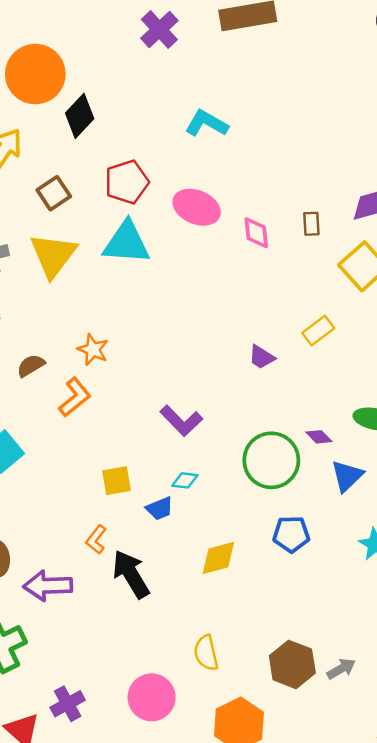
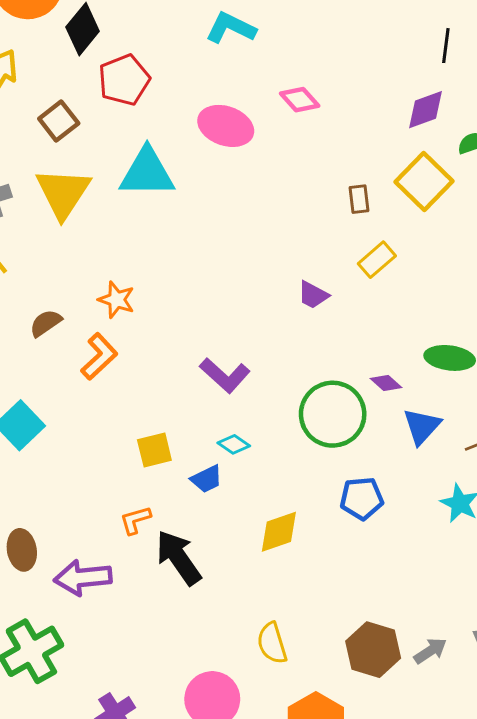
red pentagon: (127, 182) -> (124, 80), moved
brown rectangle: (311, 224) -> (359, 199), moved
pink diamond: (256, 233) -> (300, 100), moved, turned -32
cyan diamond: (185, 480) -> (234, 444), turned 32
orange L-shape: (96, 539) -> (135, 520), turned 40

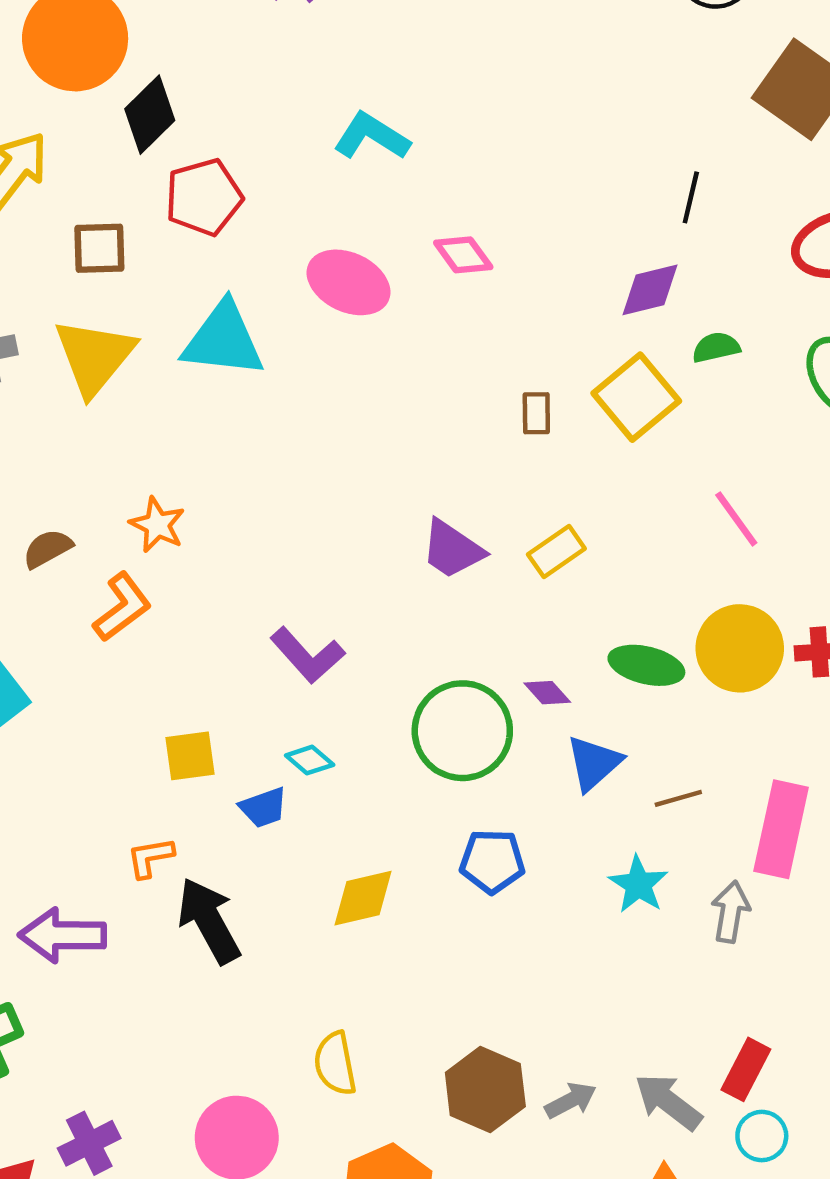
brown square: (59, 121) -> (99, 248), turned 30
yellow rectangle: (377, 260) -> (556, 551), moved
purple trapezoid: (313, 295) -> (452, 549), size x1.4

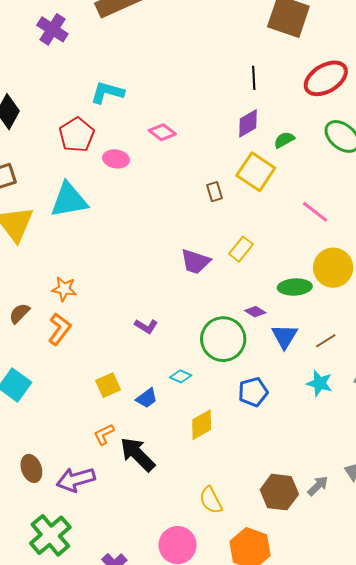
red pentagon: (204, 197) -> (77, 135), moved
pink ellipse: (348, 282) -> (116, 159), size x0.7
purple L-shape: (307, 655) -> (146, 326), size x0.7
cyan diamond: (310, 760) -> (181, 376), moved

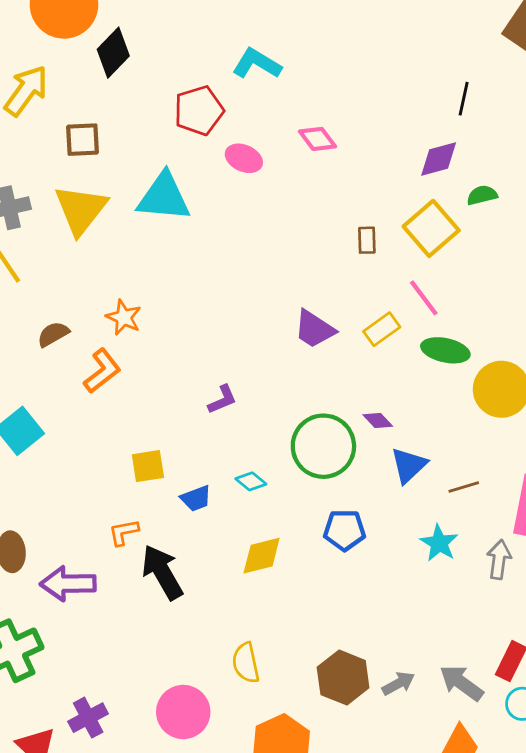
pink line: (315, 212) -> (424, 298), moved
green ellipse: (295, 287) -> (445, 350), moved
purple L-shape: (146, 326) -> (222, 400), turned -70

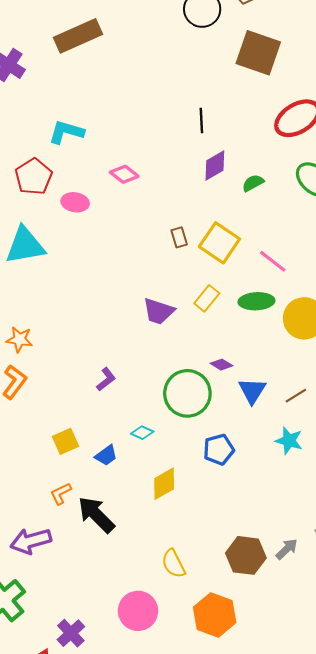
black line: (464, 99) -> (201, 120), moved
yellow square: (431, 228) -> (219, 243), moved
pink line: (424, 298) -> (273, 261), moved

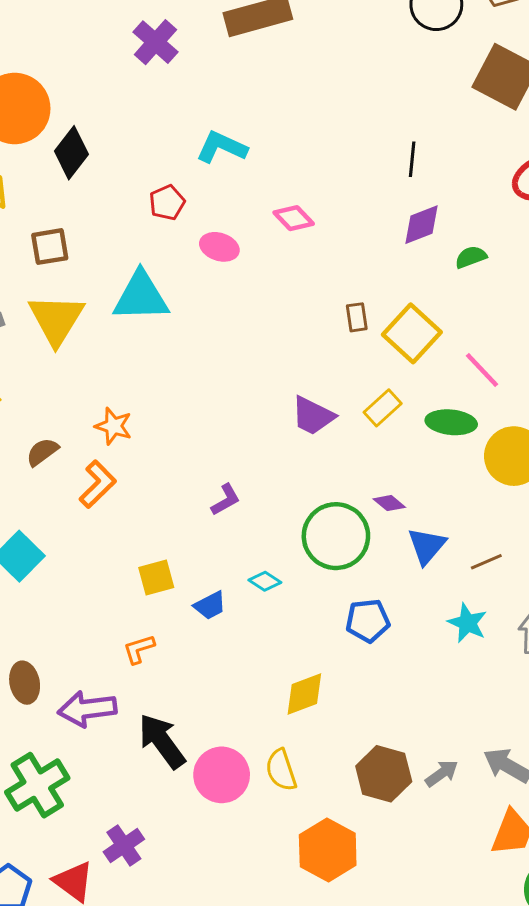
red pentagon: (34, 177) -> (167, 203), size x0.7
yellow diamond: (164, 484) -> (304, 694), moved
black arrow: (96, 515) -> (162, 741), moved
pink circle: (138, 611) -> (222, 775), moved

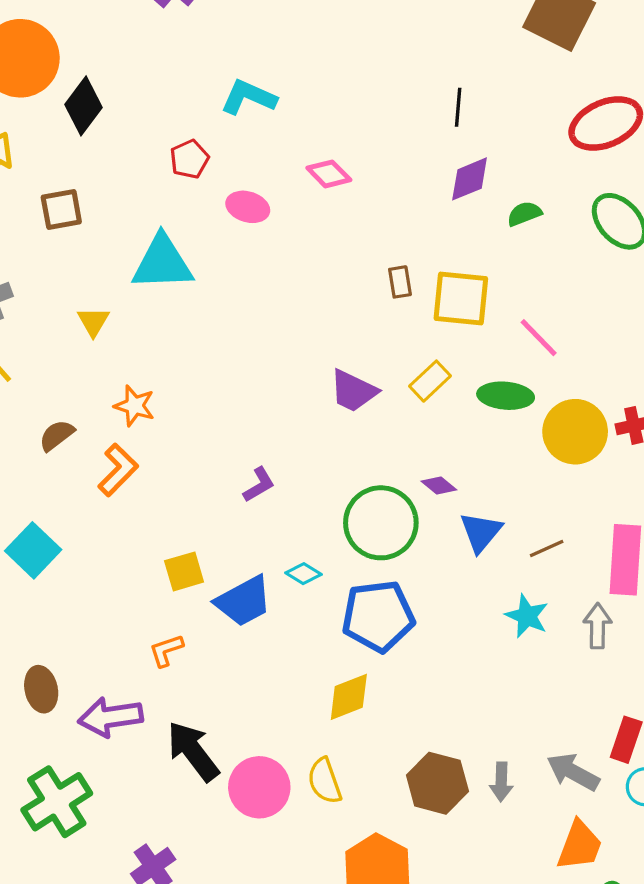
yellow triangle: (56, 319) -> (93, 322), moved, size x0.5
yellow square: (412, 333) -> (461, 299), turned -36
blue trapezoid: (210, 605) -> (244, 601), size x1.6
blue pentagon: (368, 621) -> (378, 616), moved, size x1.5
gray arrow: (442, 773) -> (501, 782), turned 128

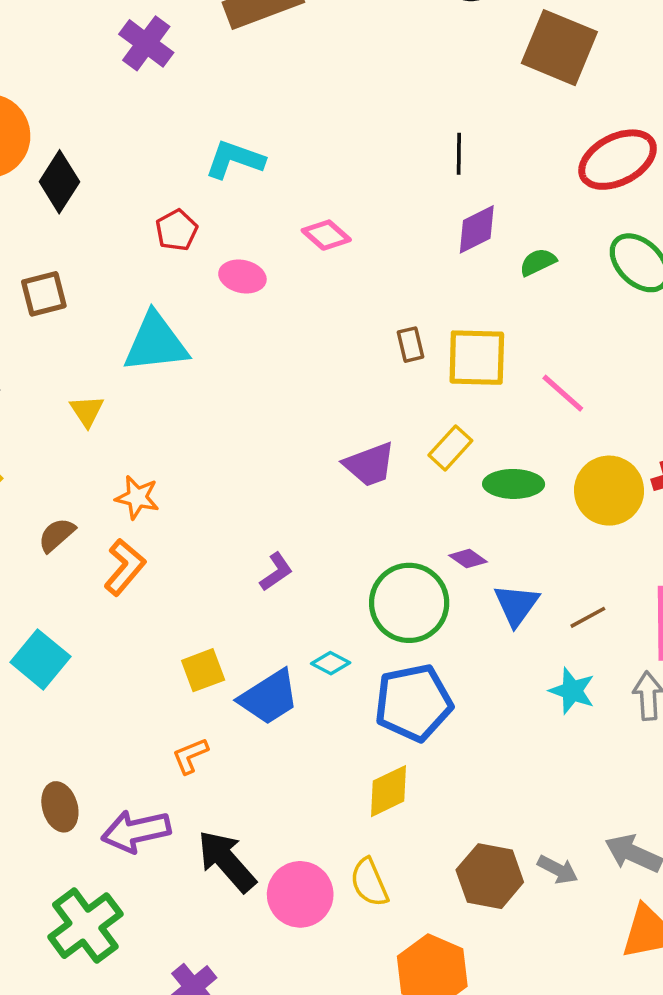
purple trapezoid: (353, 391) -> (369, 464), turned -42
green ellipse: (506, 396) -> (514, 484), moved
gray arrow: (501, 782) -> (558, 870), turned -60

